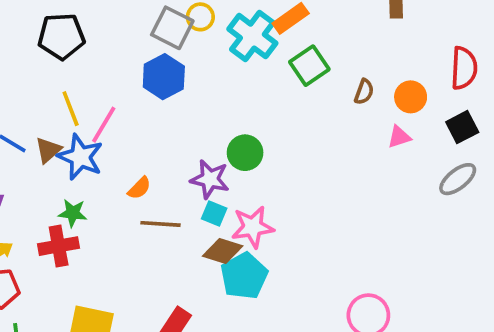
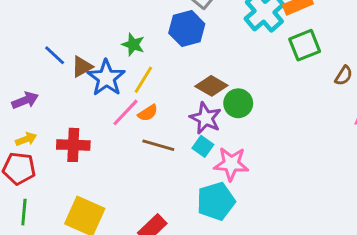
yellow line: (71, 109) -> (143, 80), moved, turned 40
pink line: (104, 125) -> (125, 112), moved
green star: (73, 213) -> (133, 45), moved
brown diamond: (223, 251) -> (211, 86), moved

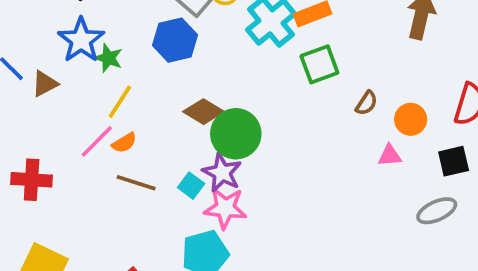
blue star: (106, 78) -> (81, 40), moved
green circle: (238, 103) -> (236, 134), size x1.4
purple star: (206, 118) -> (222, 173), moved

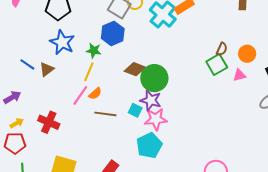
green star: (108, 58) -> (94, 51), moved
green square: (319, 64) -> (217, 64), moved
red cross: (32, 180) -> (49, 122), turned 30

